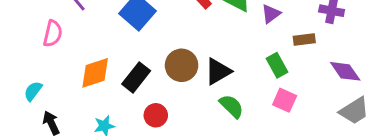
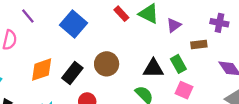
black triangle: (218, 71) -> (153, 68), moved, turned 30

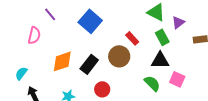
red rectangle: (121, 14) -> (132, 38), moved
green rectangle: (178, 64) -> (162, 37), moved
pink square: (184, 90) -> (177, 79), moved

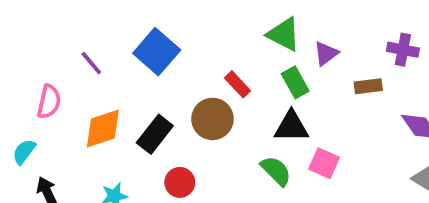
purple line: (50, 14) -> (91, 63), moved
pink semicircle: (34, 35) -> (49, 102), moved

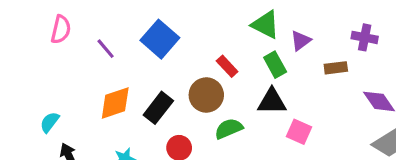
pink semicircle: (49, 102) -> (61, 29), moved
green semicircle: (276, 171) -> (229, 129), moved, turned -68

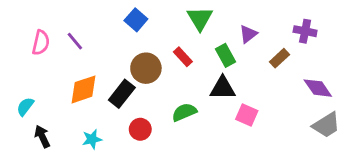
green triangle: (265, 25) -> (200, 18), moved, turned 32
pink semicircle: (61, 29) -> (41, 43), moved
blue square: (160, 39) -> (136, 20), moved, size x0.7
brown rectangle: (336, 68) -> (279, 58), turned -36
brown circle: (206, 95) -> (146, 68), moved

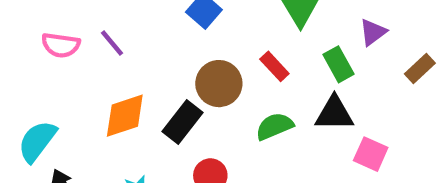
pink semicircle: (41, 43) -> (61, 45), turned 85
cyan semicircle: (25, 107) -> (37, 141), size x1.5
green semicircle: (184, 112) -> (274, 126), moved

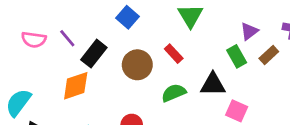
purple triangle: (373, 32) -> (249, 31), moved
green rectangle: (339, 64) -> (237, 56), moved
black rectangle: (183, 122) -> (94, 54), moved

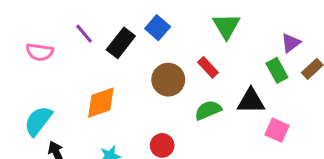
purple line: (67, 38) -> (84, 34), moved
pink semicircle: (34, 40) -> (40, 52), moved
black rectangle: (94, 54) -> (121, 43), moved

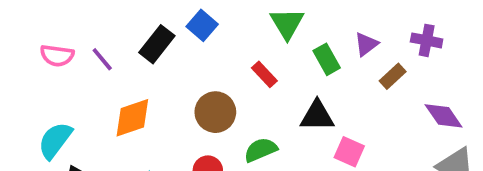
purple line: (84, 34) -> (102, 59), moved
green rectangle: (277, 70) -> (327, 59), moved
brown circle: (168, 80) -> (215, 112), moved
green semicircle: (208, 110) -> (261, 150), moved

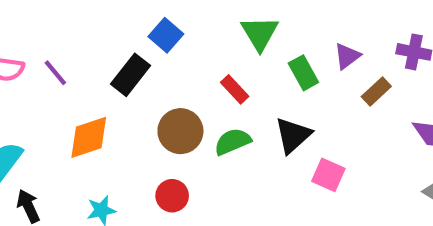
black rectangle: (157, 44) -> (130, 75), moved
black triangle: (317, 116) -> (293, 135), turned -42
green semicircle: (261, 150) -> (233, 142), moved

